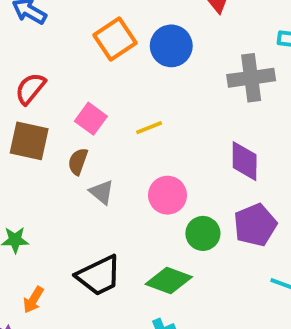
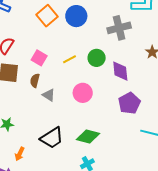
green circle: (203, 233) -> (97, 58), moved

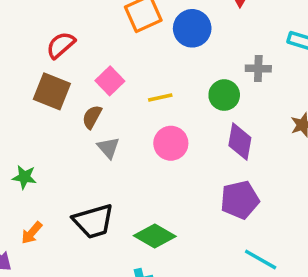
gray cross: (119, 28) -> (258, 69), size x0.6
green circle: (97, 58) -> (224, 95), moved
pink circle: (83, 93) -> (171, 143), moved

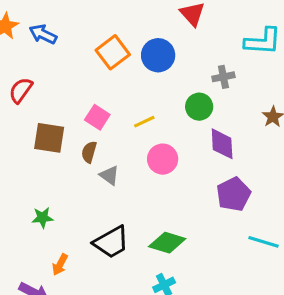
red semicircle: (61, 45) -> (21, 90), moved

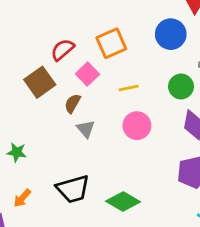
orange square: (113, 52) -> (111, 43), moved
blue circle: (158, 55) -> (171, 34), moved
red semicircle: (21, 90) -> (62, 50), moved
brown square: (49, 138) -> (40, 82), turned 32

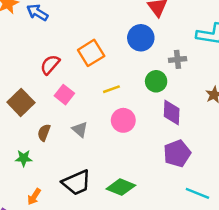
pink square: (87, 74) -> (64, 95), moved
brown square: (40, 82) -> (21, 102), moved
brown semicircle: (72, 103) -> (44, 133), moved

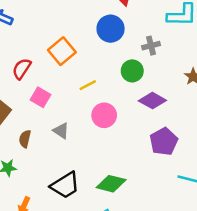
purple diamond: (172, 113) -> (152, 101), turned -55

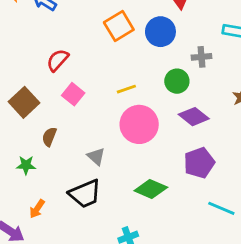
orange square: (62, 51) -> (119, 26), moved
pink circle: (104, 115) -> (139, 124), size x1.4
gray triangle: (61, 131) -> (96, 156), moved
green diamond: (111, 184) -> (151, 189), moved

